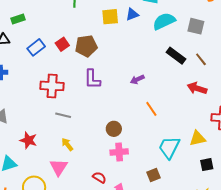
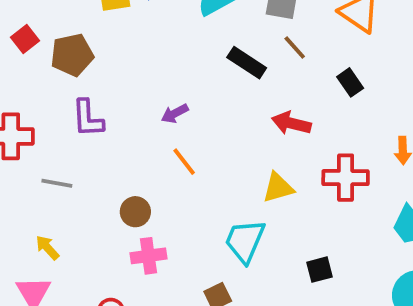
red square: (62, 44) -> (25, 39), moved
brown line: (201, 59) -> (295, 47), moved
orange line: (151, 109) -> (184, 162), moved
gray line: (63, 115) -> (57, 183), moved
yellow triangle: (198, 138) -> (278, 188), moved

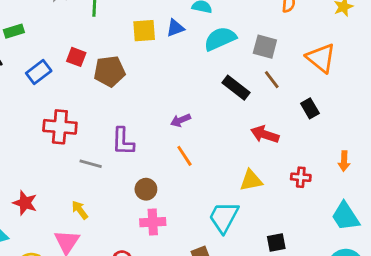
red square: (25, 39) -> (76, 57), turned -36
purple L-shape: (88, 118) -> (123, 141), moved
red cross: (346, 178) -> (301, 177), size x0.6

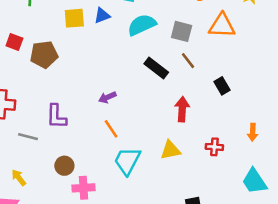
orange triangle: (321, 58) -> (222, 26), moved, turned -36
red arrow: (265, 134) -> (182, 109), turned 75
brown circle: (146, 189) -> (64, 166), moved
cyan trapezoid: (224, 217) -> (127, 161), moved

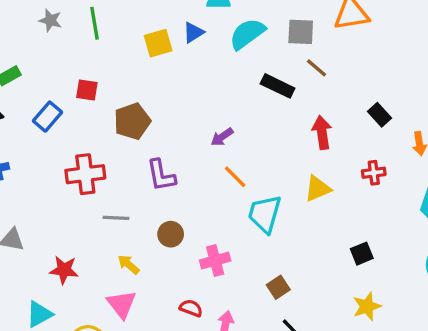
brown pentagon: (44, 55) -> (132, 121), moved
black rectangle: (222, 86) -> (380, 115), moved
gray line: (28, 137) -> (116, 218), moved
brown circle: (64, 166) -> (171, 234), moved

